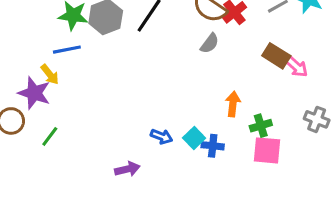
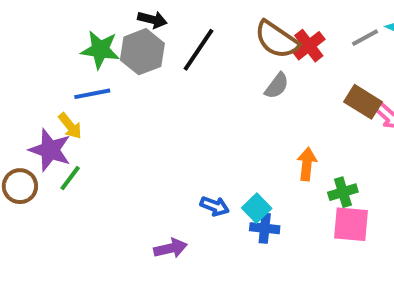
green line: (50, 136) -> (70, 178), moved
blue cross: (213, 146) -> (265, 228), moved

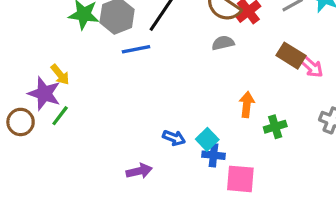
gray semicircle: (277, 86) -> (223, 43), turned -140
blue line: (92, 94) -> (136, 49), moved
pink square: (351, 224) -> (240, 179), moved

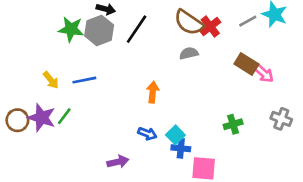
blue line: (136, 49) -> (84, 80), moved
purple star: (44, 94) -> (42, 118), moved
orange arrow: (247, 105) -> (153, 92), moved
green line: (60, 116) -> (64, 116), moved

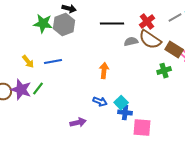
brown semicircle: (189, 22) -> (150, 40), moved
black line: (137, 29) -> (112, 24), moved, turned 55
green cross: (233, 124) -> (164, 71), moved

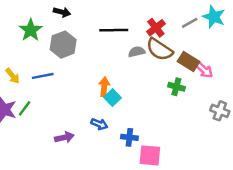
green star: (43, 24) -> (31, 30), turned 30
gray hexagon: (64, 25) -> (63, 45), moved
green cross: (164, 71) -> (176, 87), turned 32
cyan square: (121, 103) -> (113, 98), moved
purple arrow: (78, 123) -> (64, 137), moved

